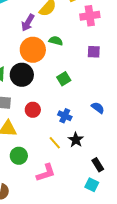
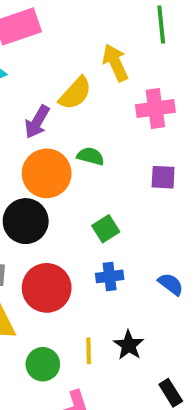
red circle: (33, 110) -> (47, 288), size x1.6
blue cross: (65, 116) -> (110, 276), moved, turned -32
yellow line: (55, 143) -> (89, 351), turned 40
green circle: (19, 156) -> (43, 364), moved

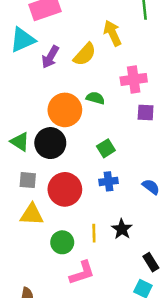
pink cross: (155, 108) -> (134, 79), moved
purple arrow: (37, 122) -> (50, 57), moved

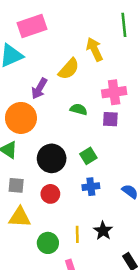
purple arrow: (50, 57) -> (39, 89), moved
orange circle: (65, 110) -> (21, 118), moved
purple square: (146, 113) -> (110, 119), moved
black circle: (50, 143) -> (52, 158), moved
red circle: (65, 189) -> (50, 194), size x0.6

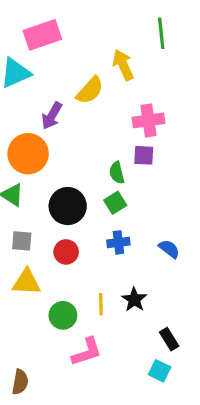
green semicircle: (79, 109) -> (117, 173), moved, turned -119

